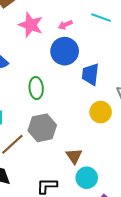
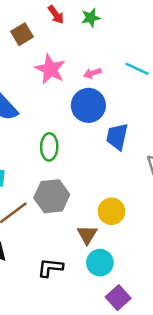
yellow circle: (101, 112) -> (111, 211), moved

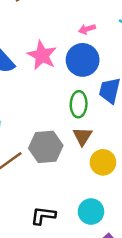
pink star: (50, 69) -> (42, 55), moved
green ellipse: (49, 147) -> (79, 104), moved
brown triangle: (87, 235) -> (82, 136), moved

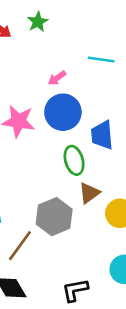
brown triangle: (82, 136) -> (89, 193), turned 40

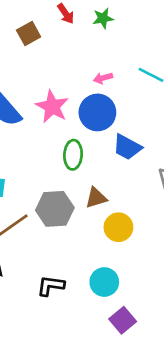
blue trapezoid: (102, 135) -> (127, 147), turned -76
green ellipse: (74, 160) -> (73, 155), moved

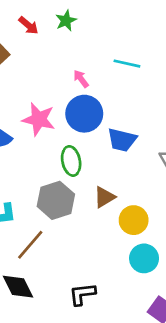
pink arrow: (103, 78) -> (81, 79), turned 84
gray hexagon: (55, 209) -> (56, 200), moved
cyan circle: (104, 282) -> (144, 258), moved

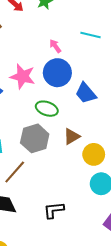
blue trapezoid: (122, 140) -> (86, 93), turned 35
green ellipse: (71, 161) -> (47, 109), turned -60

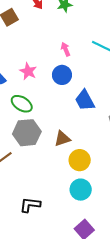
blue circle: (57, 73) -> (62, 75), size x0.7
pink star: (23, 76) -> (28, 71), size x0.7
green ellipse: (47, 109) -> (22, 104), moved

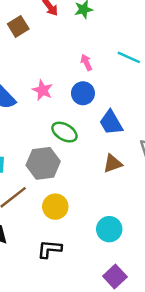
green ellipse: (22, 104) -> (64, 132), moved
brown triangle: (62, 139) -> (113, 164), moved
yellow circle: (80, 160) -> (55, 207), moved

